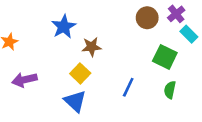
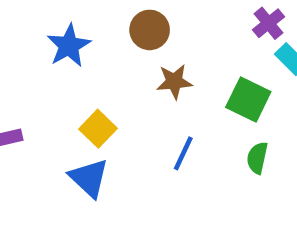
brown circle: (147, 18) -> (150, 30), moved
brown star: (92, 47) -> (174, 82), moved

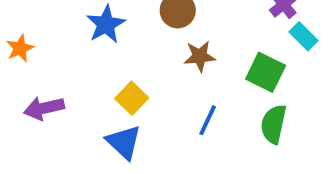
green semicircle: (257, 158) -> (274, 124), size x1.4

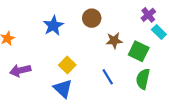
brown star: (200, 56) -> (114, 41), moved
blue line: (208, 120) -> (108, 77), turned -56

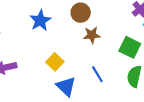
brown star: (114, 41) -> (92, 35), moved
blue triangle: (63, 89) -> (66, 86), moved

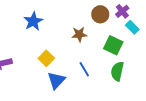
brown circle: (81, 13) -> (100, 14), moved
blue triangle: (66, 86) -> (56, 80), turned 30

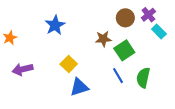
green square: (113, 45) -> (124, 50), moved, turned 30
blue line: (84, 69) -> (118, 76), moved
blue triangle: (56, 80) -> (79, 87), turned 30

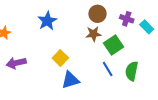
purple cross: (148, 15) -> (127, 19), moved, turned -32
brown circle: (125, 18) -> (98, 14), moved

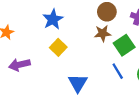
yellow square: (60, 58) -> (58, 47), moved
blue triangle: (70, 80) -> (78, 83), turned -42

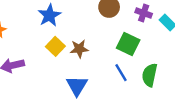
brown star: (103, 33) -> (79, 49), moved
green square: (124, 45) -> (128, 44), turned -30

